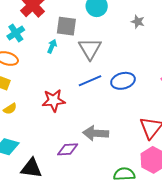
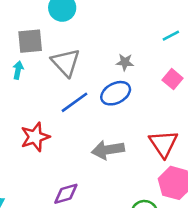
gray star: (138, 22) -> (125, 62), moved
gray arrow: (96, 133) -> (108, 150), moved

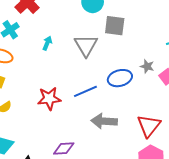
gray square: (30, 41) -> (115, 26), moved
gray star: (125, 62) -> (147, 66), moved
blue line: (75, 102) -> (85, 91), moved

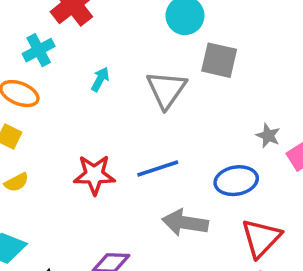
blue ellipse: (120, 78) -> (236, 181), moved

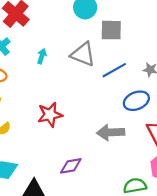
gray triangle: (166, 90) -> (83, 54), turned -32
blue line: (158, 168) -> (114, 70), moved

